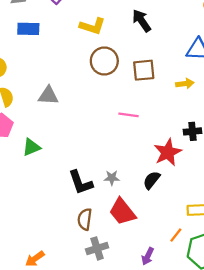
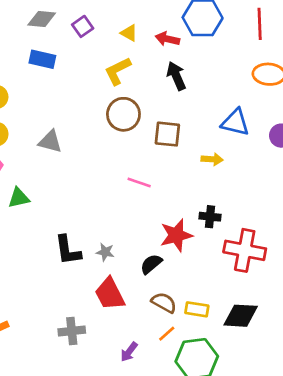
yellow L-shape: (92, 26) -> (118, 71), turned 125
brown semicircle: (85, 219) -> (164, 303), moved, turned 100

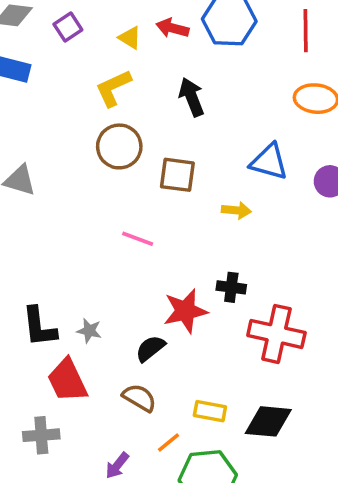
red arrow: (167, 39) -> (172, 28), moved
red trapezoid: (110, 294) -> (67, 380), moved
brown semicircle: (164, 303) -> (139, 398), moved

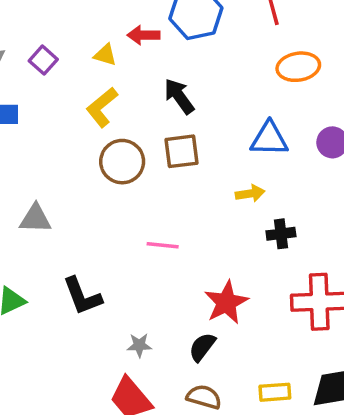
brown square: (177, 175) -> (182, 151), moved
black cross: (231, 287) -> (281, 234), moved
black L-shape: (39, 327) -> (82, 296), moved

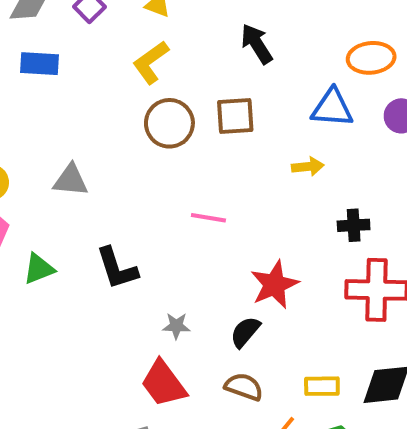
orange ellipse: (298, 67) -> (371, 58), moved
black arrow: (179, 96) -> (257, 44), moved
black cross: (281, 234) -> (354, 225), moved

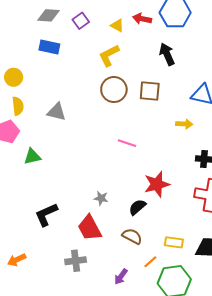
black L-shape: (117, 268) -> (46, 214), moved, turned 75

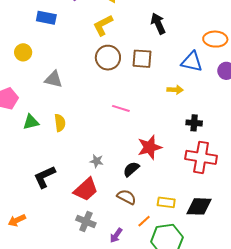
yellow circle: (14, 77) -> (23, 52), moved
yellow semicircle: (18, 106) -> (60, 123), moved
red trapezoid: (89, 228) -> (86, 189), turned -104
gray cross: (76, 261) -> (86, 222), moved, turned 30

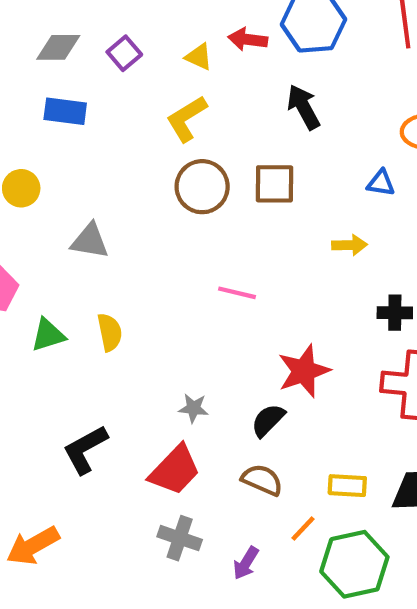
blue triangle: (192, 62) -> (381, 183), size x0.6
orange arrow: (17, 220) -> (33, 546), size x1.4

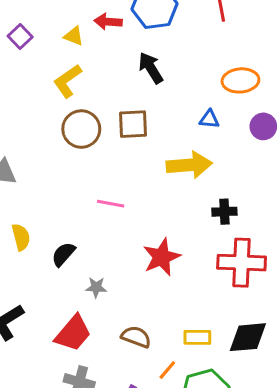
yellow arrow: (350, 245) -> (189, 165), size x1.8
gray star: (193, 408) -> (96, 287), moved
black semicircle: (268, 420) -> (63, 254), moved

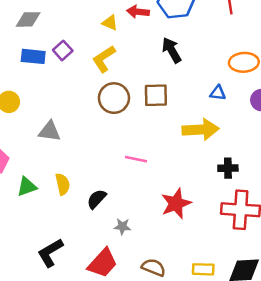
purple square: (20, 37) -> (63, 50), moved

